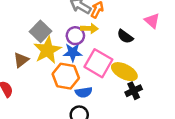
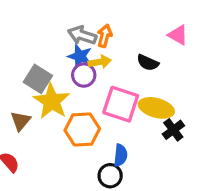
blue star: (73, 52) -> (80, 56), moved, turned 30
blue semicircle: (84, 92) -> (120, 155), moved, turned -63

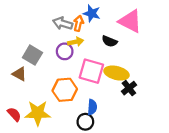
pink triangle: (178, 35) -> (130, 21), size x1.6
blue star: (80, 56) -> (92, 13), moved
yellow star: (52, 101) -> (38, 113), moved, turned -30
brown triangle: (21, 121) -> (19, 74), moved, turned -40

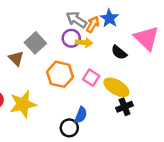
purple circle: (65, 51) -> (71, 38), moved
pink square: (91, 71) -> (91, 78), size x0.6
orange hexagon: (65, 90) -> (60, 74), moved
yellow star: (38, 113) -> (23, 104), turned -30

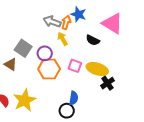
purple circle: (71, 38) -> (45, 53), moved
yellow arrow: (84, 43) -> (63, 39), turned -112

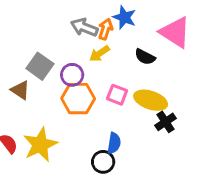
yellow arrow: (63, 39) -> (99, 54), turned -96

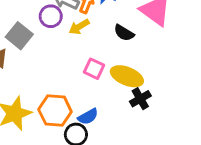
purple circle: (72, 75) -> (51, 16), moved
orange hexagon: (78, 99) -> (55, 110), moved
blue semicircle: (114, 143) -> (88, 117), turned 48

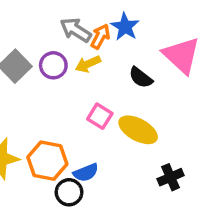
purple circle: (51, 16) -> (53, 65), moved
black cross: (140, 99) -> (171, 177), moved

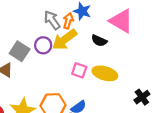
gray arrow: (76, 30) -> (52, 20), turned 36
yellow arrow: (88, 64) -> (64, 40), size x1.6
black cross: (171, 177) -> (142, 97), moved

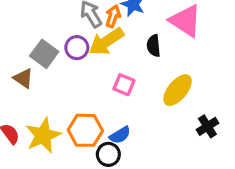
black semicircle: (99, 41) -> (154, 46), turned 56
yellow ellipse: (105, 73) -> (178, 90), moved, turned -70

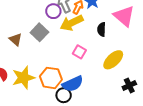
purple circle: (77, 48) -> (53, 11), moved
gray square: (44, 54) -> (39, 32), moved
blue semicircle: (120, 135) -> (73, 84), size x1.5

